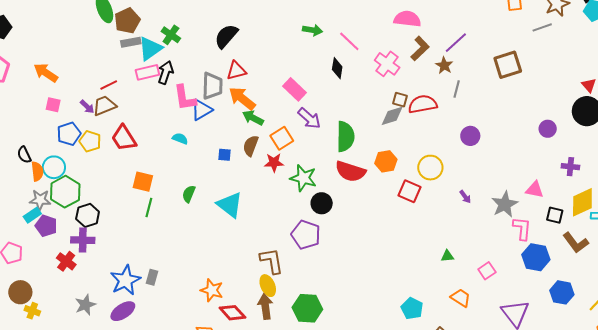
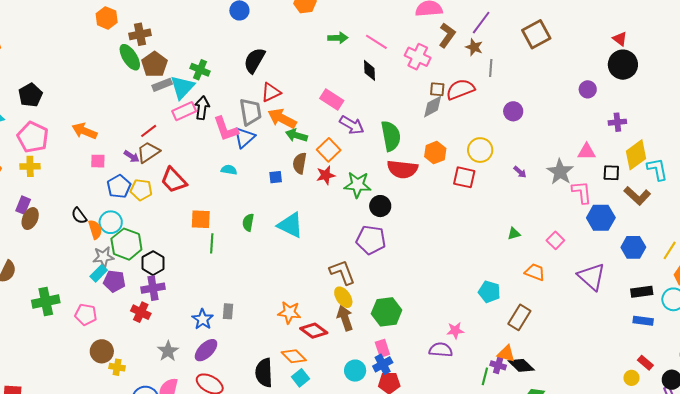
blue star: (125, 280) -> (203, 319), size x0.7

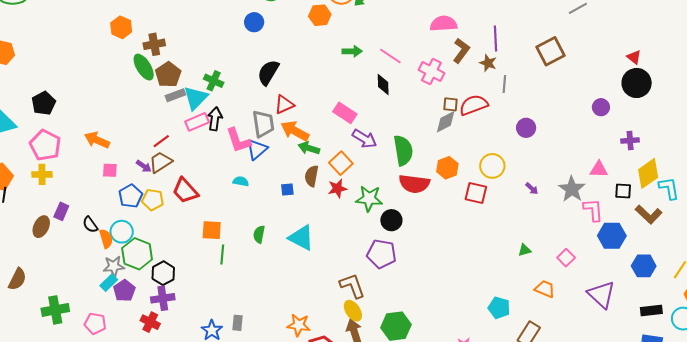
purple line: (481, 23) -> (496, 39), turned -40
purple rectangle: (23, 205) -> (61, 211), moved
purple pentagon: (114, 281) -> (124, 291), turned 30

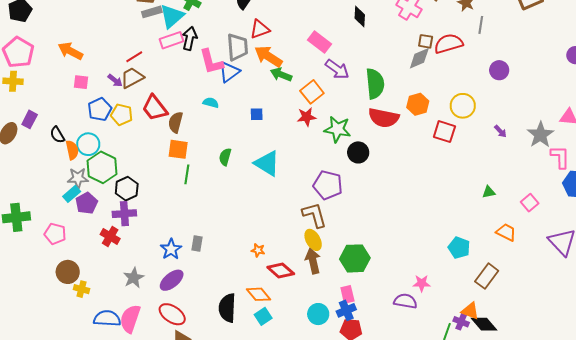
brown semicircle: (312, 176) -> (176, 122), moved
purple pentagon: (381, 254) -> (328, 185), moved
orange star: (299, 325) -> (258, 250), size x0.6

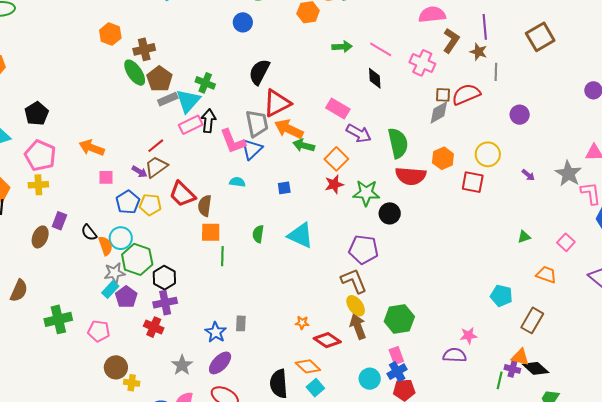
red triangle: (260, 29) -> (277, 103), size x1.4

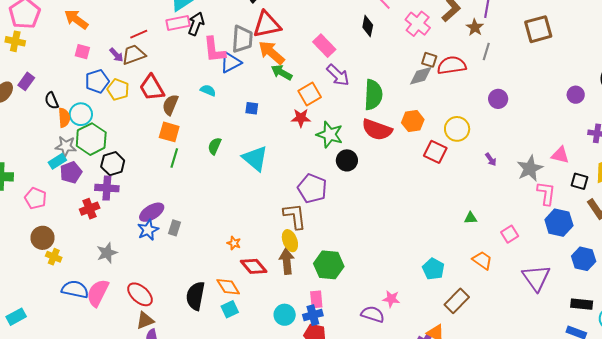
red cross: (154, 327) -> (90, 209), turned 30
purple ellipse: (220, 363) -> (152, 212), moved

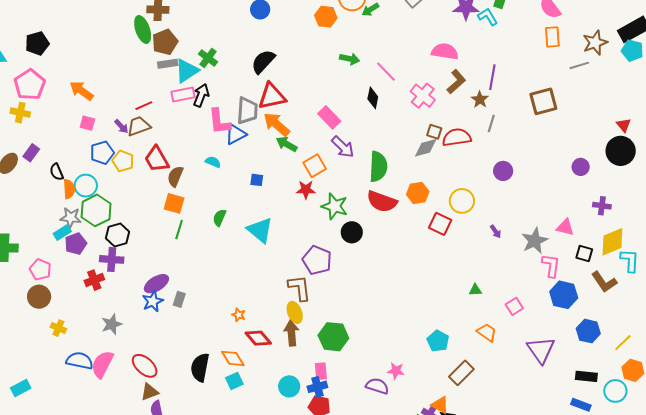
brown circle: (43, 238) -> (39, 297), moved

